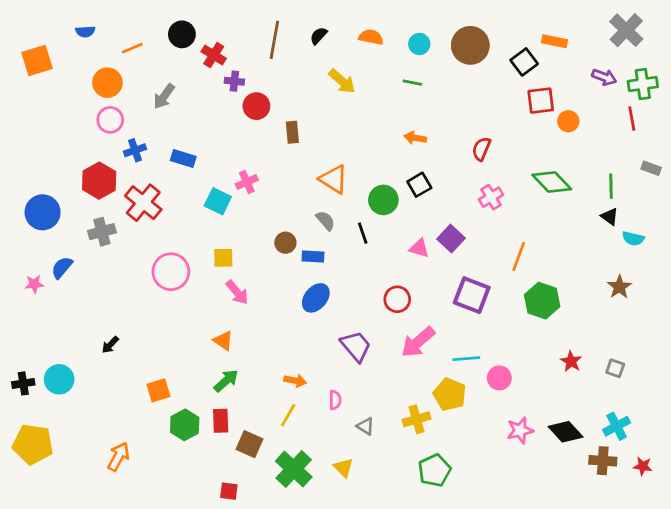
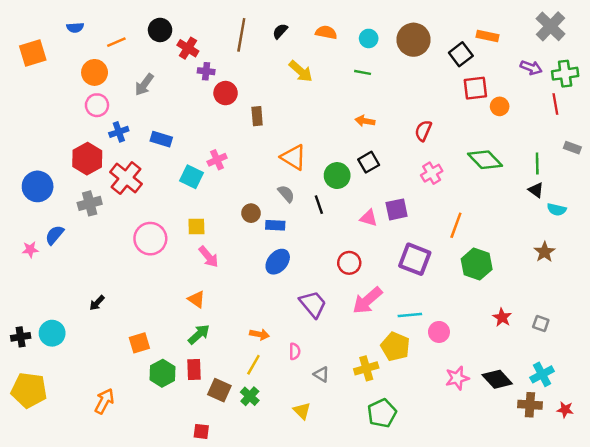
purple square: (451, 239) -> (397, 209), turned 35
green cross: (294, 469) -> (250, 396), moved, size x0.6

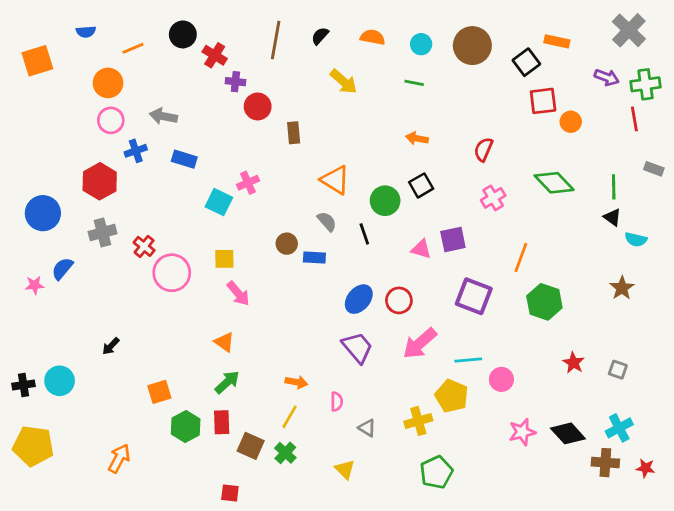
gray arrow: (144, 85) -> (163, 116), moved, turned 65
red cross: (126, 178) -> (144, 246), moved, size x0.6
blue ellipse: (278, 262) -> (359, 299), moved

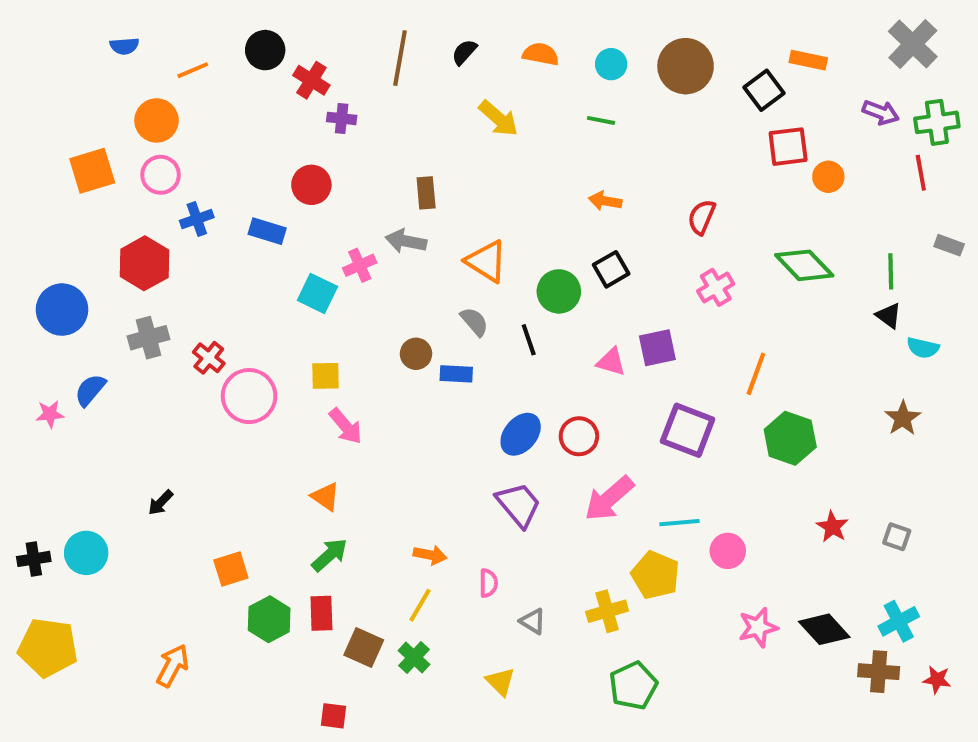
orange square: (37, 61) -> (92, 171), moved
red circle: (258, 106) -> (311, 185), moved
gray arrow: (163, 116) -> (406, 241), moved

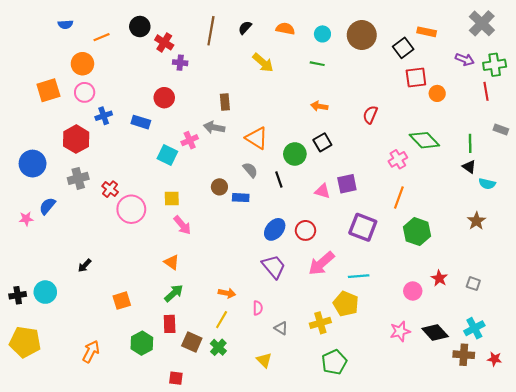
pink cross: (716, 287) -> (398, 159), moved
pink circle: (728, 551) -> (413, 291), moved
green hexagon: (269, 619) -> (142, 343), moved

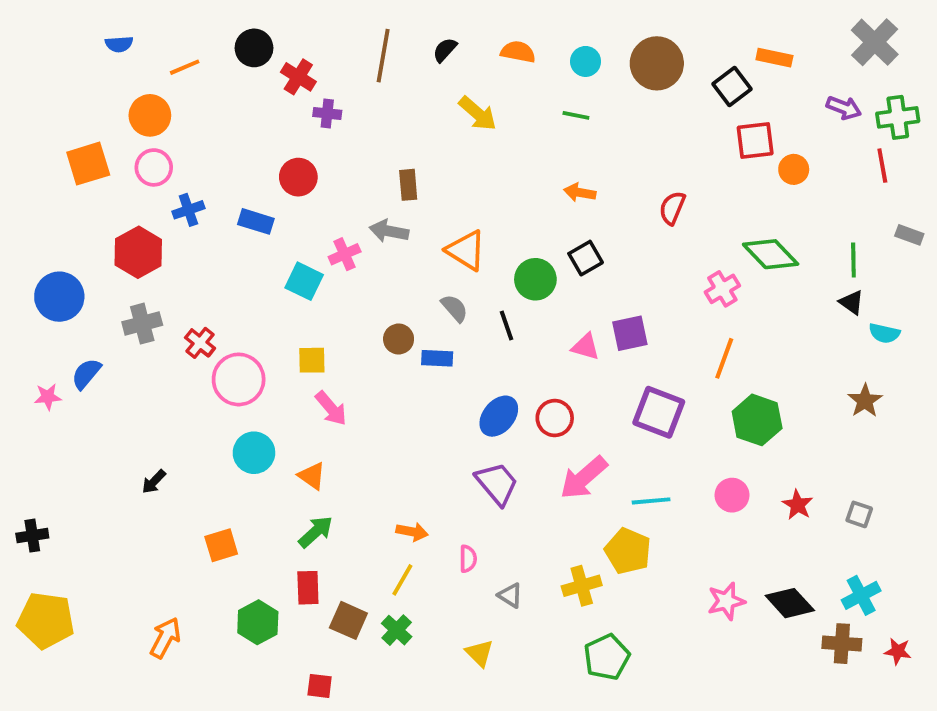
pink circle: (413, 291) -> (732, 495), moved
cyan circle: (45, 292) -> (254, 453), moved

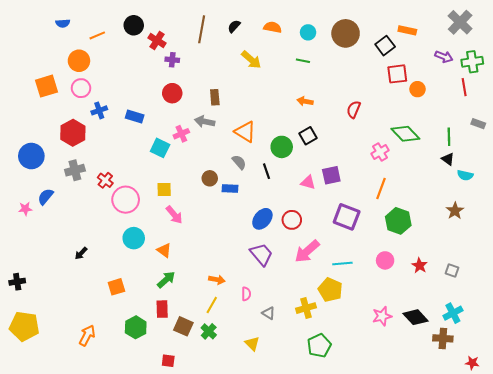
red circle: (298, 177) -> (172, 93), moved
red star: (898, 651) -> (472, 363), moved

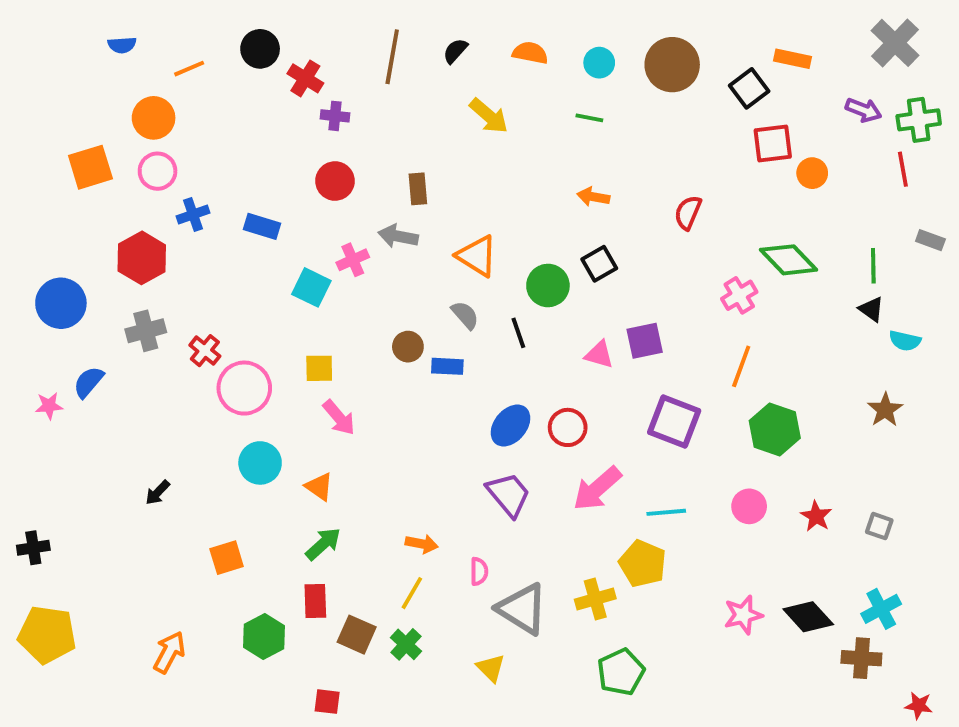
gray triangle: (269, 313) -> (522, 609), size x2.0

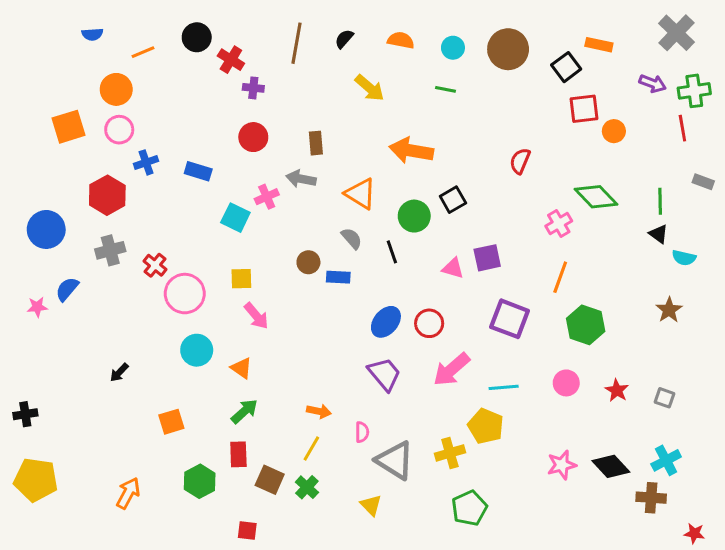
orange arrow: (593, 197) -> (411, 150), moved, size x1.8

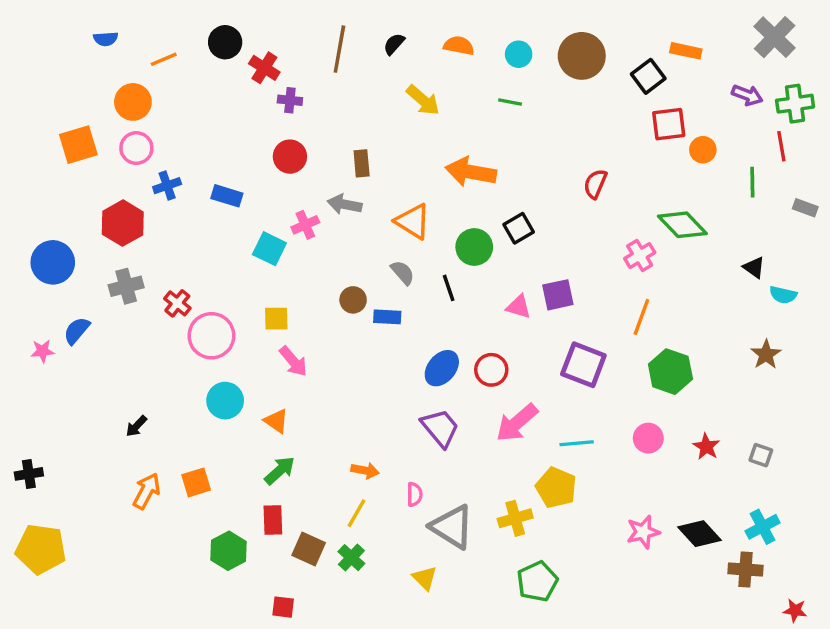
green line: (660, 201) -> (752, 182), moved
orange arrow: (128, 493) -> (147, 491), moved

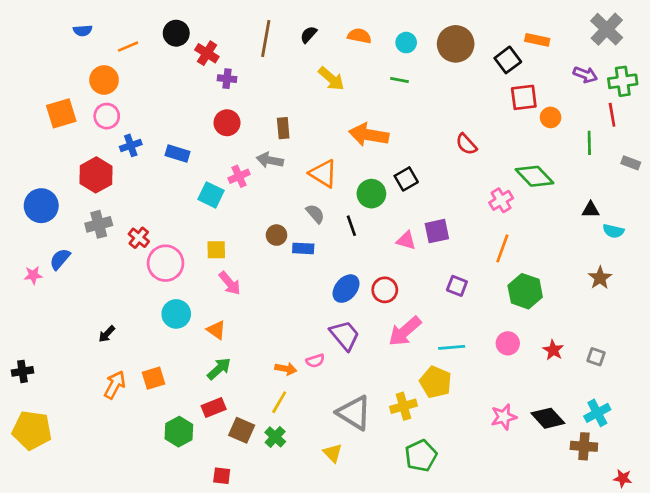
red semicircle: (595, 184) -> (466, 144), turned -65
black triangle: (754, 267) -> (591, 210), turned -36
purple square: (583, 365) -> (457, 286), size x0.6
pink semicircle: (415, 494) -> (315, 361), moved, turned 72
red rectangle: (273, 520) -> (214, 408), turned 70

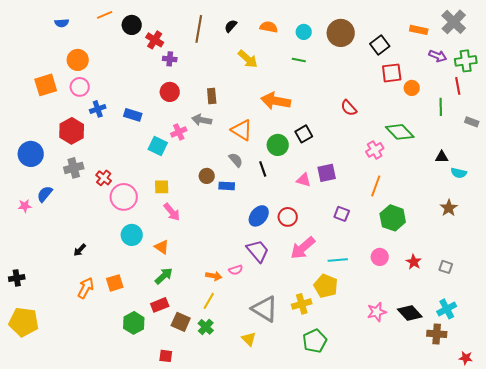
orange rectangle: (537, 40) -> (419, 30), moved
orange line: (128, 47) -> (105, 15), moved

